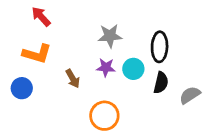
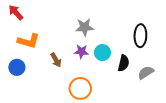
red arrow: (41, 17) -> (16, 12), moved
black ellipse: (160, 47) -> (140, 36), moved

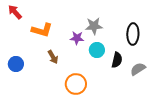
gray star: (84, 27) -> (94, 26), moved
orange L-shape: (29, 41) -> (42, 30), moved
purple star: (81, 52) -> (77, 38), moved

